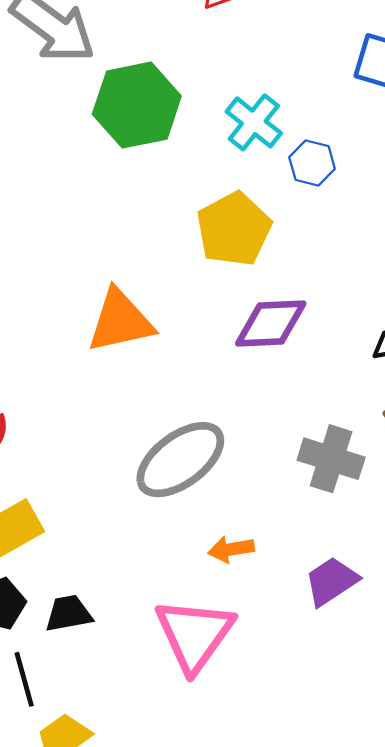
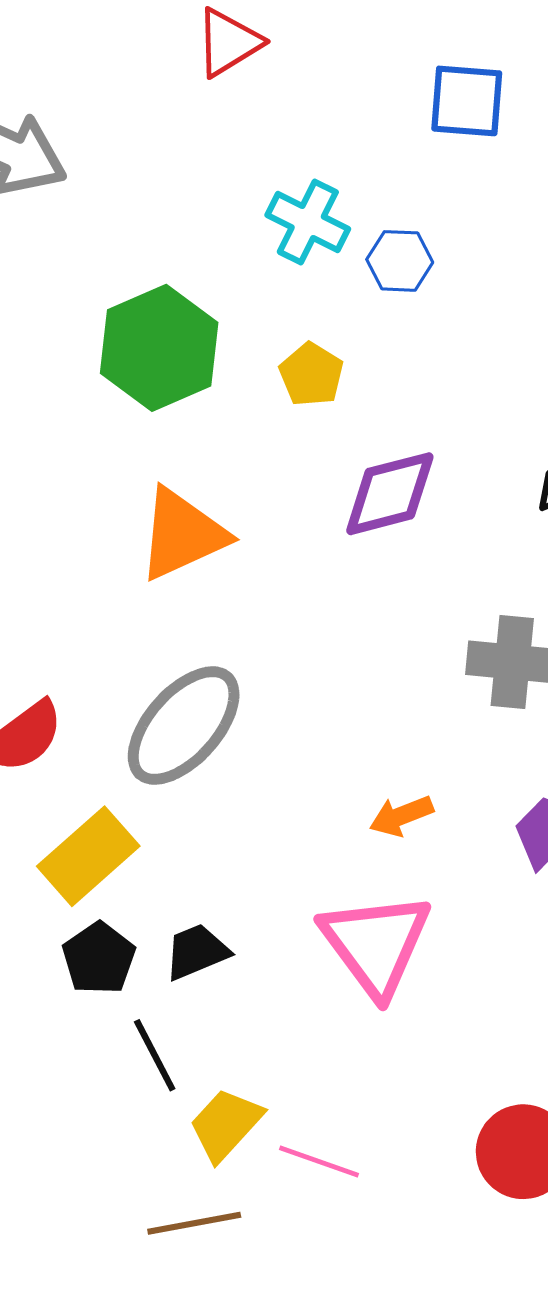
green hexagon: (137, 105) -> (159, 348), moved
yellow pentagon: (234, 229) -> (311, 375), size x0.6
gray ellipse: (180, 460) -> (184, 726), moved

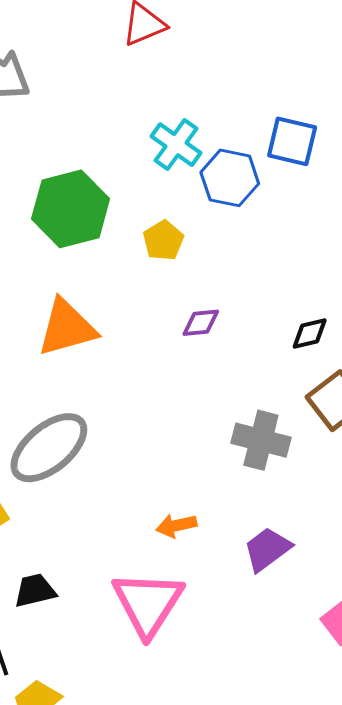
blue square: (467, 101) -> (292, 141), moved
blue hexagon: (400, 261) -> (230, 178), size x1.4
purple diamond: (390, 494) -> (201, 323), size x0.6

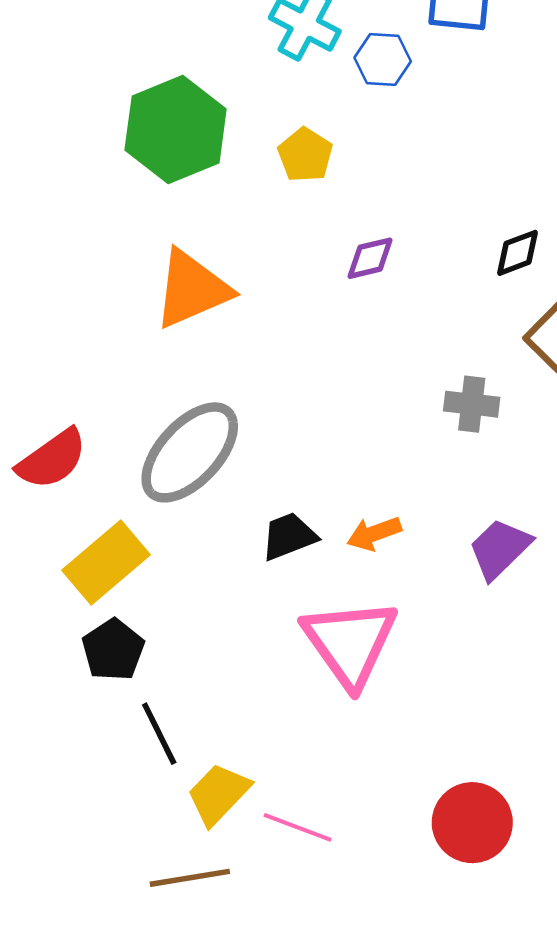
blue hexagon: (230, 178) -> (383, 59), size x0.7
gray cross: (261, 440) -> (472, 404), size x0.7
black trapezoid: (35, 591) -> (289, 536), moved

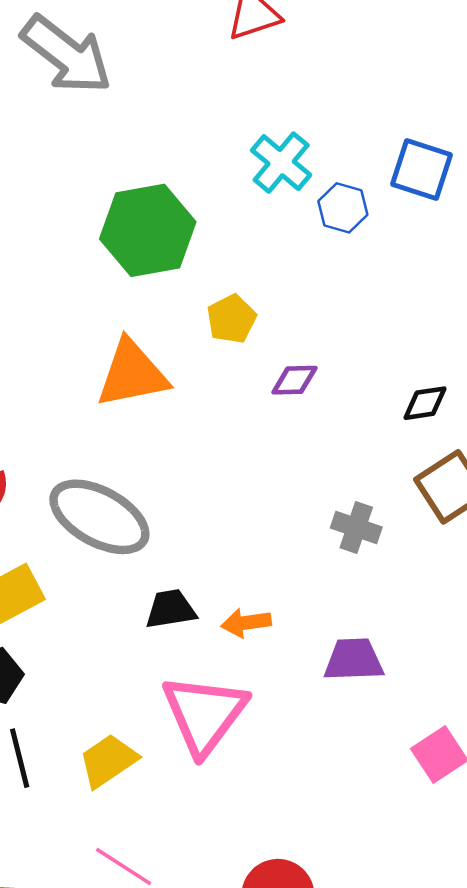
yellow pentagon: (305, 155) -> (232, 319), moved
gray ellipse: (190, 452) -> (99, 517), turned 64
purple trapezoid: (500, 549) -> (354, 660), turned 30
yellow trapezoid: (219, 794) -> (108, 761), moved

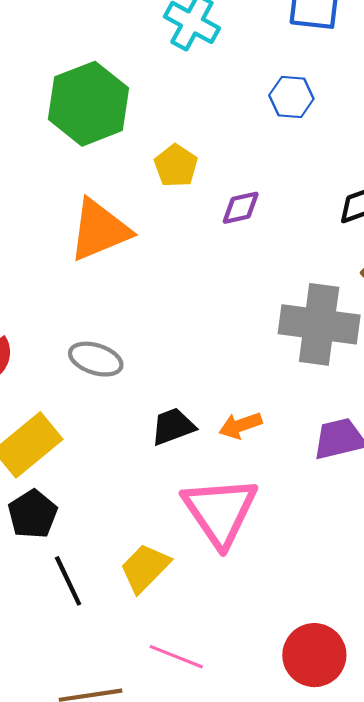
blue hexagon: (343, 208) -> (291, 97), moved
gray ellipse: (99, 517) -> (96, 359), size x0.6
gray cross: (356, 527) -> (319, 324), size x1.8

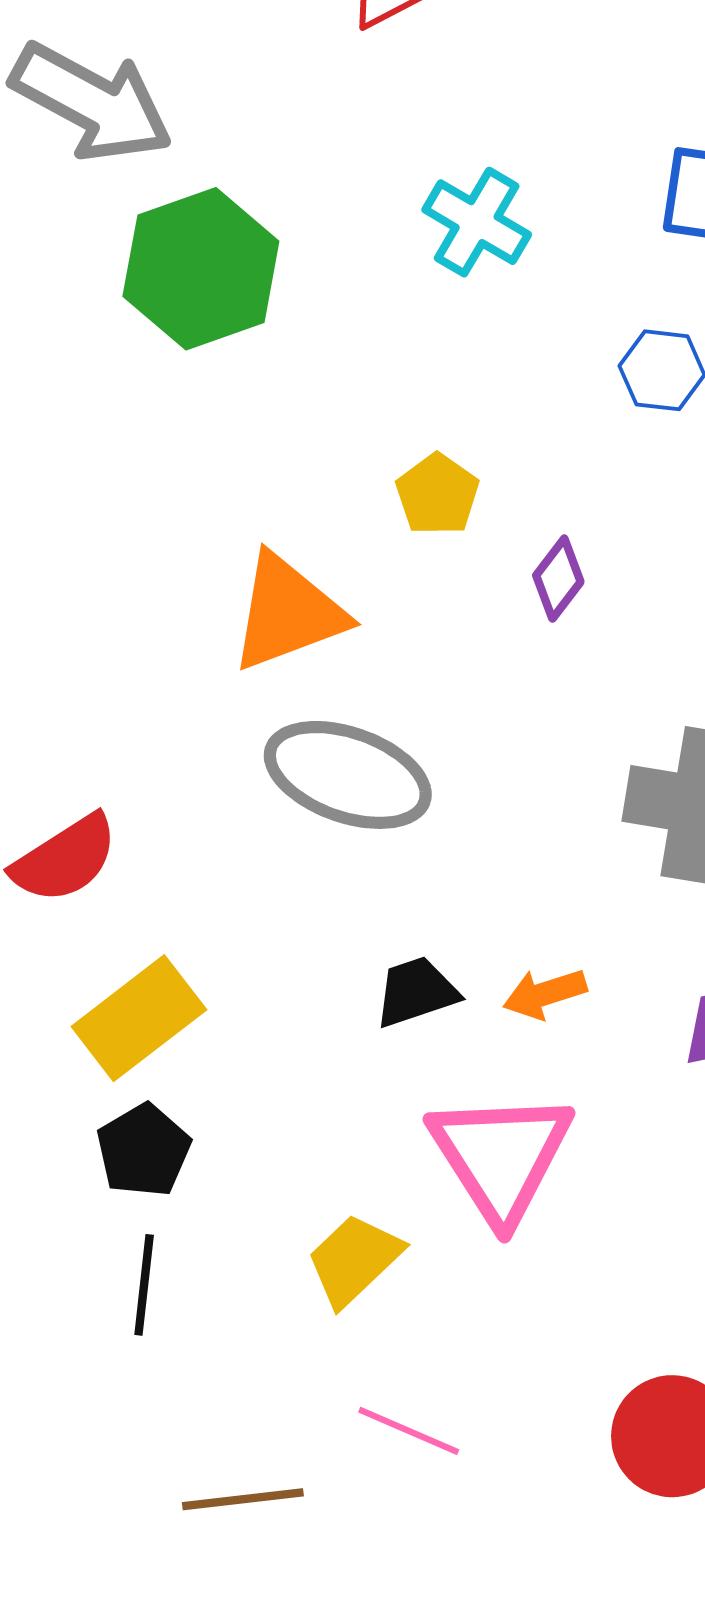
green hexagon: (89, 104) -> (201, 269), moved
purple diamond: (241, 208) -> (558, 579), turned -42
gray ellipse: (96, 359) -> (348, 775), moved, size x1.6
black line: (68, 581) -> (144, 1285), moved, turned 30

